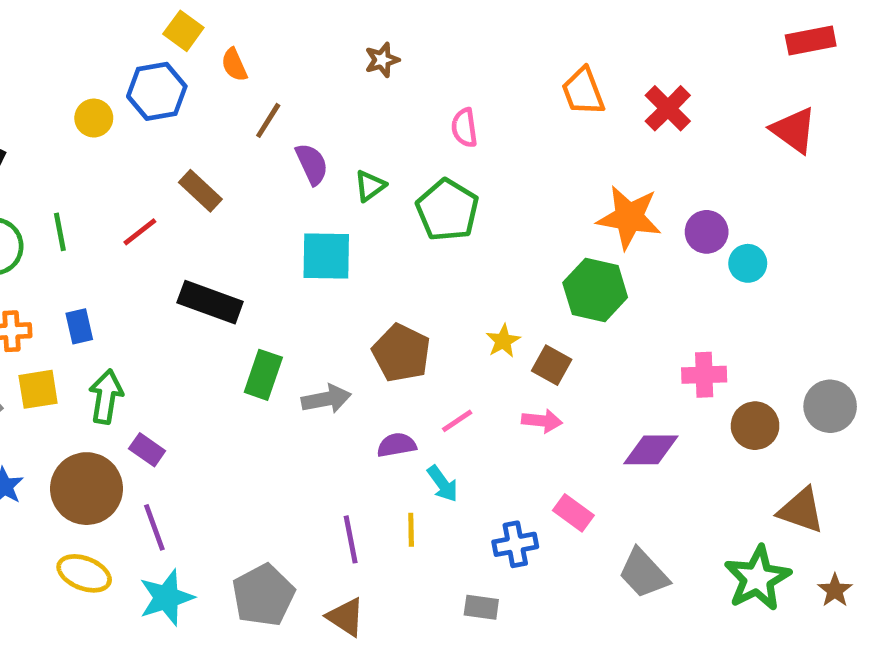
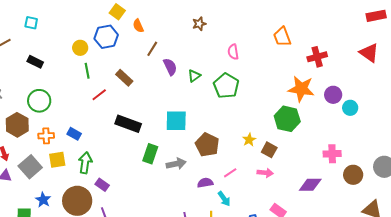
red cross: (668, 108) -> (317, 57), moved, turned 30
green line: (60, 232) -> (87, 71), moved
cyan square: (326, 256) -> (176, 121), moved
blue rectangle: (79, 326) -> (74, 134), turned -48

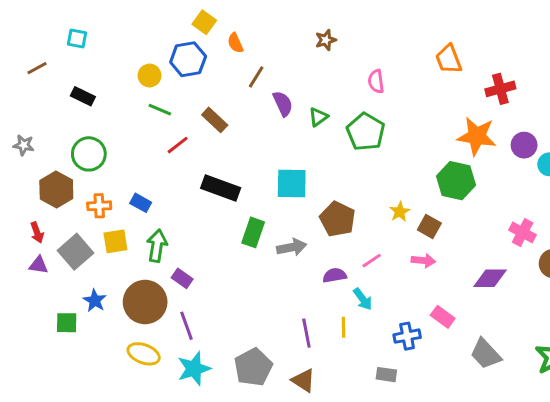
green line: (87, 71) -> (160, 110), turned -56
pink cross: (332, 154) -> (523, 232), turned 30

